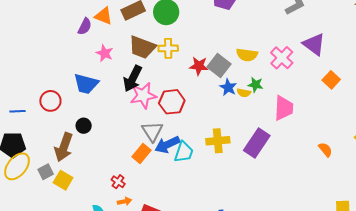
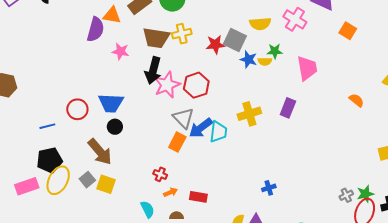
purple semicircle: (85, 26) -> (96, 29), size x1.4
blue trapezoid: (86, 84) -> (111, 103), moved
purple rectangle: (257, 143) -> (288, 108), size x0.7
brown arrow: (64, 147) -> (100, 152), turned -48

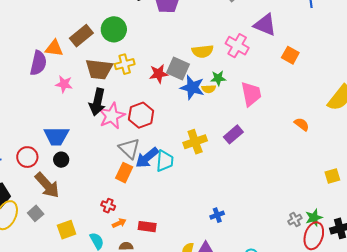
blue star: (249, 59) -> (192, 87), size x1.4
purple rectangle: (288, 108) -> (233, 134), turned 30
red circle: (77, 109) -> (27, 157), moved
yellow square: (106, 184) -> (67, 230), moved, turned -36

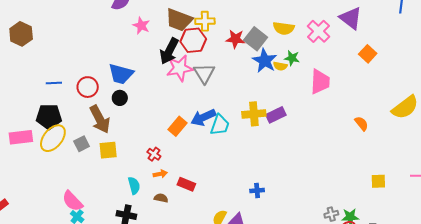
red hexagon: (141, 115) -> (193, 40), moved
purple rectangle: (233, 134) -> (276, 115), moved
gray triangle: (129, 148) -> (204, 73), moved
yellow square: (67, 230) -> (108, 150), moved

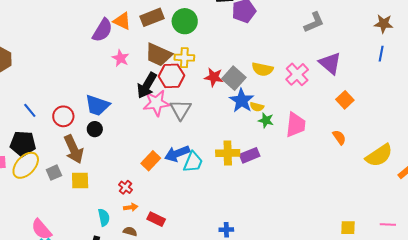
green star: (292, 58) -> (266, 120), moved
blue line: (54, 83) -> (30, 110), turned 49
orange semicircle: (361, 124) -> (339, 137), moved

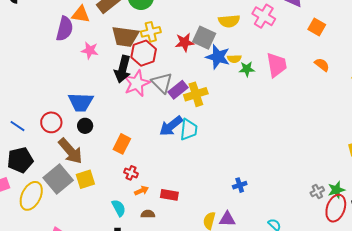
yellow cross: (228, 153) -> (196, 94), moved
purple rectangle: (250, 155) -> (178, 90), moved
orange rectangle: (151, 161) -> (122, 144), moved
yellow ellipse: (26, 165) -> (31, 196), moved
gray square: (54, 173) -> (58, 179), size x1.8

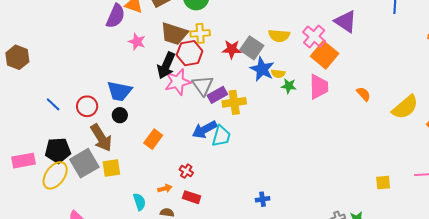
orange square: (317, 27) -> (325, 55), moved, size x1.5
black pentagon: (20, 160) -> (58, 150), moved
red cross: (131, 173) -> (186, 171), moved

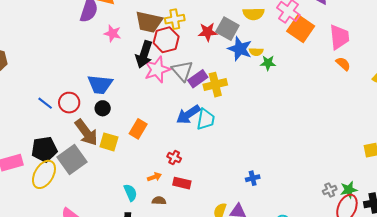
pink trapezoid: (319, 87) -> (339, 37), moved
blue line: (53, 104) -> (45, 103), moved
yellow square: (111, 168) -> (109, 142), moved, turned 30

